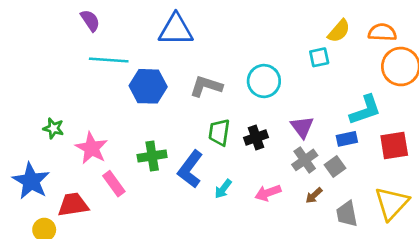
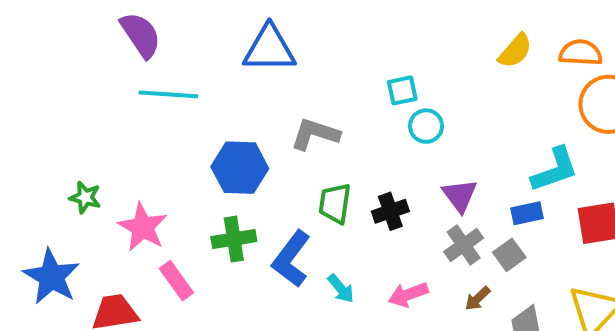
purple semicircle: (90, 20) -> (141, 35), size x1.4
cyan square: (319, 57) -> (402, 90), moved
cyan circle: (264, 81) -> (426, 126), moved, size x0.7
blue hexagon: (148, 86) -> (240, 168), moved
cyan arrow: (223, 189) -> (341, 289), turned -78

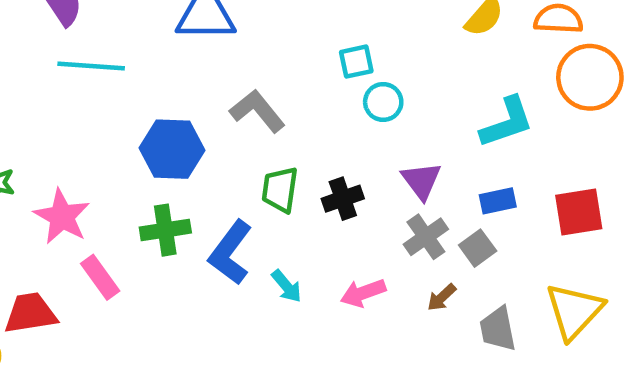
gray L-shape: (315, 134) -> (257, 111), turned 33
cyan L-shape: (555, 170) -> (507, 122), moved

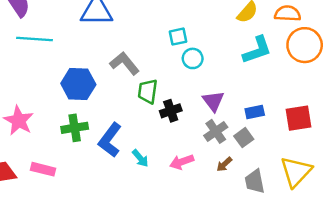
cyan L-shape: (507, 122) -> (257, 50), moved
green trapezoid: (280, 190) -> (148, 91), moved
pink rectangle: (100, 277) -> (43, 169), moved, turned -40

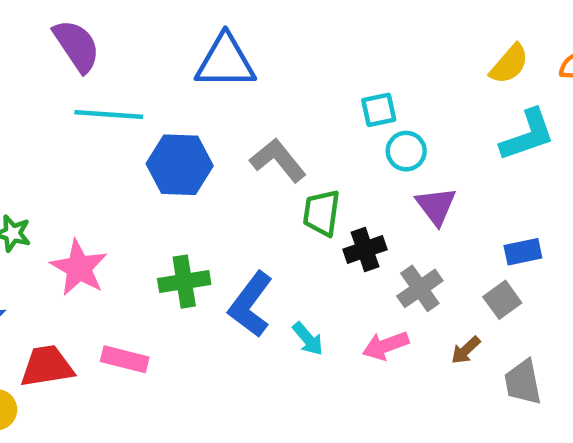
blue hexagon: (78, 84) -> (180, 165), moved
purple triangle: (213, 101) -> (436, 206), moved
gray cross: (216, 131) -> (420, 288), moved

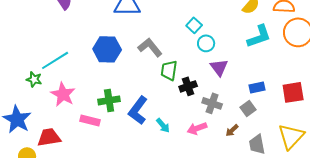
cyan square: (379, 110) -> (194, 25), turned -35
cyan line: (109, 114) -> (55, 60), moved, turned -36
gray cross: (420, 288) -> (212, 103), turned -36
pink rectangle: (125, 359) -> (90, 120), moved

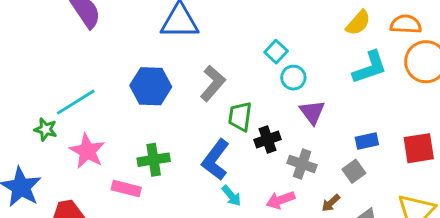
gray L-shape: (150, 47) -> (213, 83), turned 80
blue L-shape: (138, 110) -> (216, 160), moved

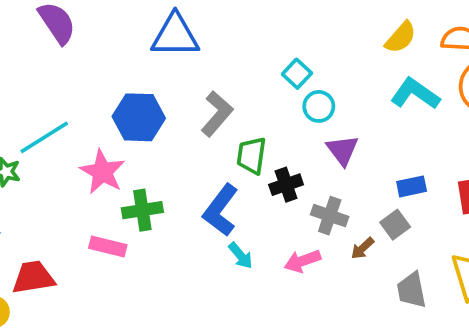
cyan L-shape: (370, 67) -> (415, 94), turned -126
pink star: (87, 151) -> (102, 172), moved
brown arrow: (331, 203) -> (362, 248), moved

